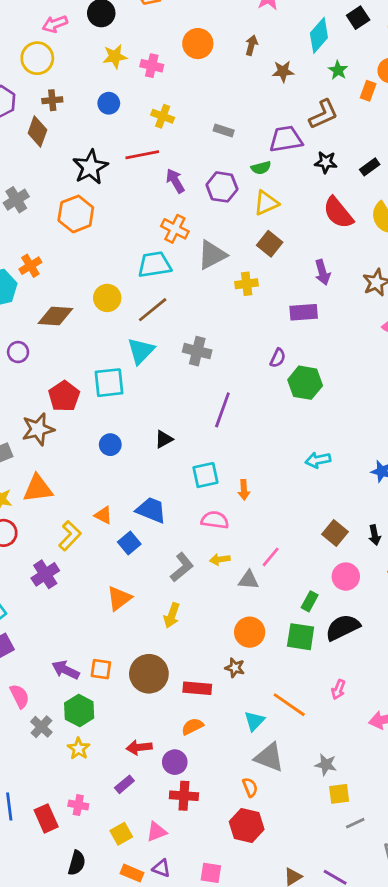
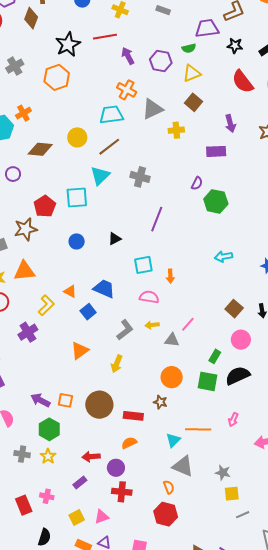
gray rectangle: (224, 130) -> (163, 10), moved
orange line: (289, 705) -> (198, 429), turned -35
gray cross: (41, 727) -> (22, 454), moved, turned -35

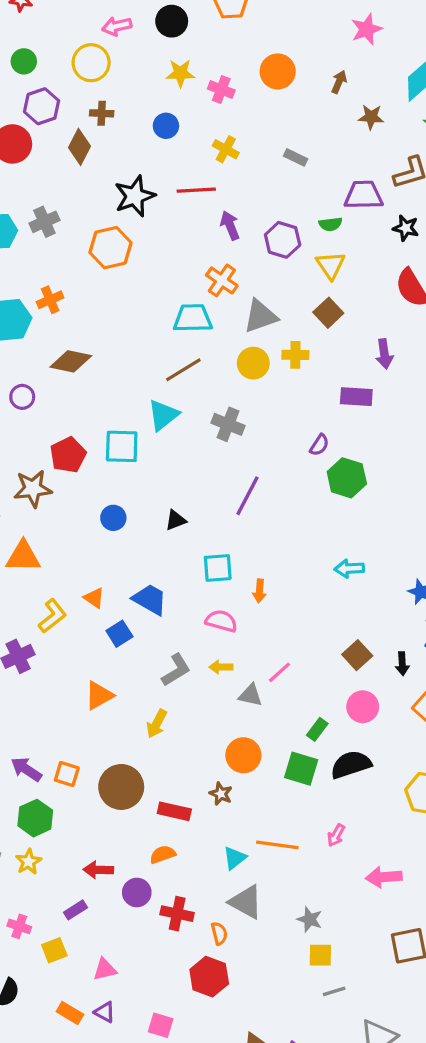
yellow triangle: (192, 73) -> (331, 265), turned -48
yellow circle: (77, 137) -> (253, 363), moved
red cross: (122, 492) -> (177, 914), moved
yellow square: (77, 517) -> (54, 950), moved

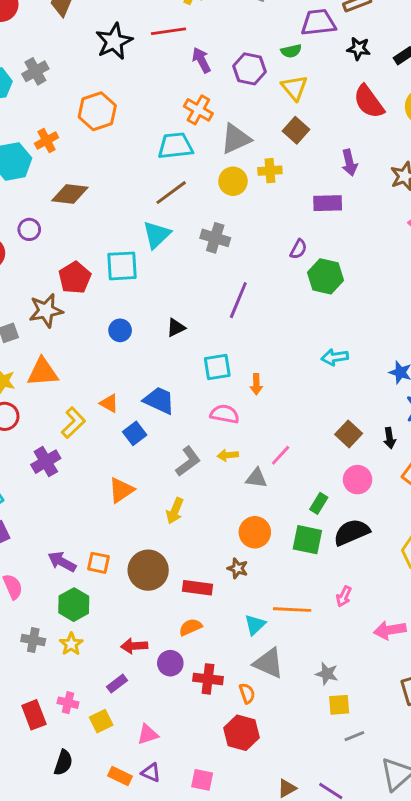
orange hexagon: (111, 248) -> (97, 111), moved

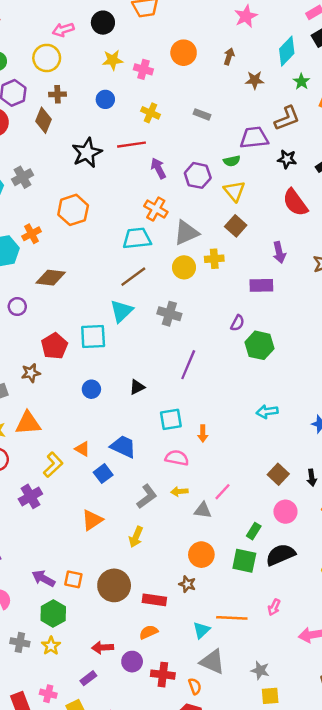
brown star: (46, 311) -> (31, 373), size x0.7

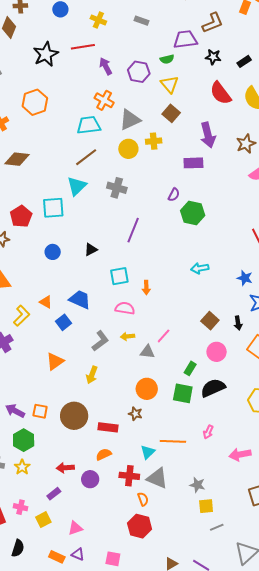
purple arrow: (279, 252) -> (208, 135), size x1.4
red cross: (163, 675) -> (129, 476), moved

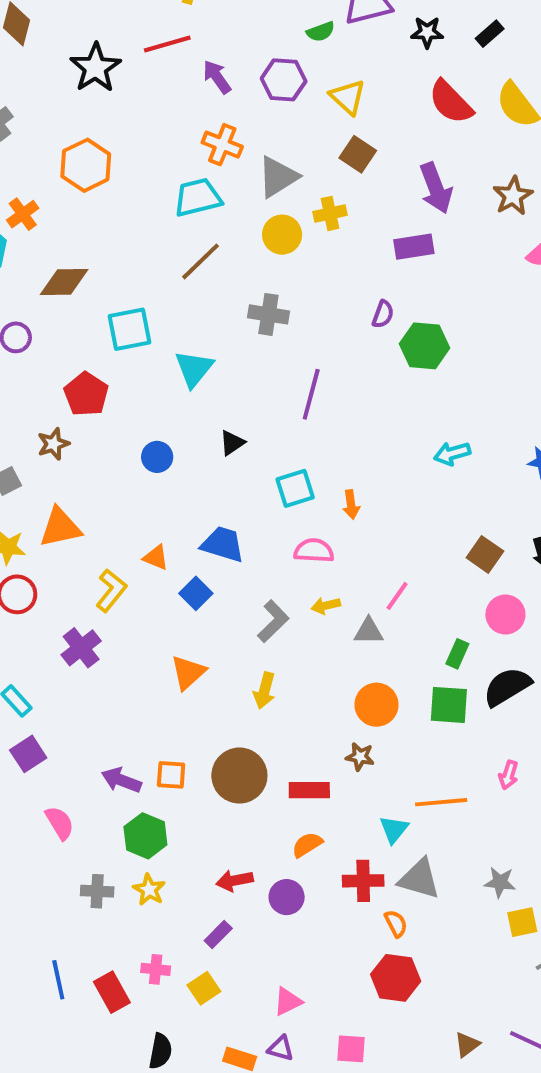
green semicircle: (167, 59) -> (321, 32), moved
cyan triangle: (77, 186) -> (194, 369), moved
cyan square: (53, 208) -> (129, 329), moved
pink triangle: (75, 528) -> (288, 1001), moved

